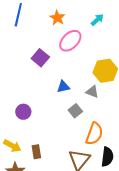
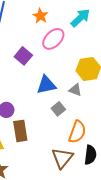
cyan arrow: (97, 20) -> (80, 18), size x1.5
blue triangle: (63, 87) -> (46, 85), size x1.5
brown rectangle: (36, 152) -> (20, 131), moved, size x1.5

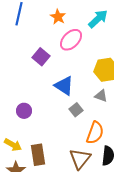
blue triangle: (46, 85) -> (64, 86), turned 45
gray triangle: (75, 90) -> (101, 96), moved
brown rectangle: (20, 131) -> (38, 155), moved

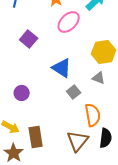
purple square: (41, 57) -> (29, 39), moved
orange semicircle: (95, 133) -> (93, 115), turned -30

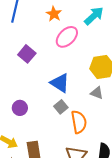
gray square: (74, 92) -> (61, 107), moved
orange semicircle: (93, 115) -> (79, 122), moved

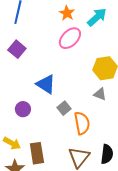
orange star: (54, 14) -> (67, 13), moved
purple square: (27, 54) -> (17, 49), moved
blue triangle: (60, 83) -> (46, 84), moved

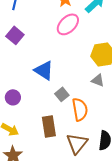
purple circle: (23, 109) -> (13, 97), moved
brown rectangle: (37, 153) -> (49, 126), moved

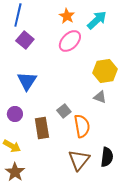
purple square: (15, 35) -> (25, 40), moved
blue triangle: (44, 70) -> (27, 81), moved, turned 30
brown rectangle: (49, 126) -> (42, 128), moved

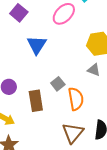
blue triangle: (27, 81) -> (37, 45), moved

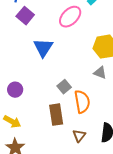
brown rectangle: (36, 101) -> (56, 115), moved
brown triangle: (73, 133) -> (79, 136), size x0.6

